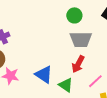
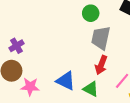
gray trapezoid: (81, 39) -> (101, 38), turned 110

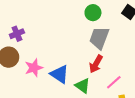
pink star: (30, 87) -> (34, 68), moved, turned -30

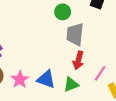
green triangle: (83, 86) -> (71, 84), turned -42

